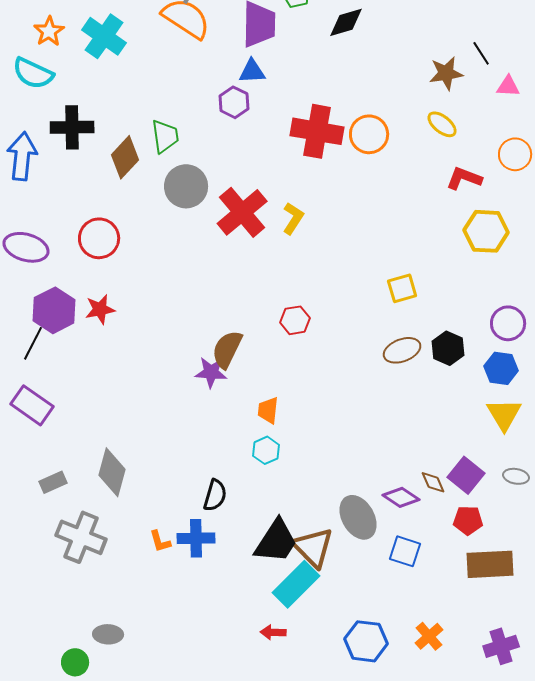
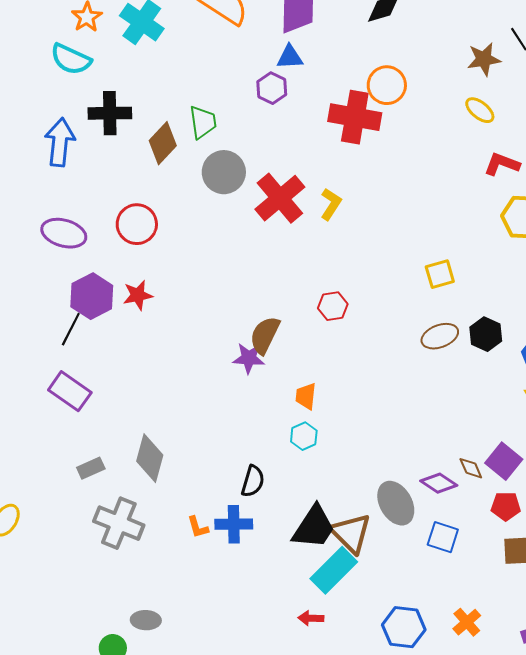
orange circle: (369, 134) -> (387, 85), moved

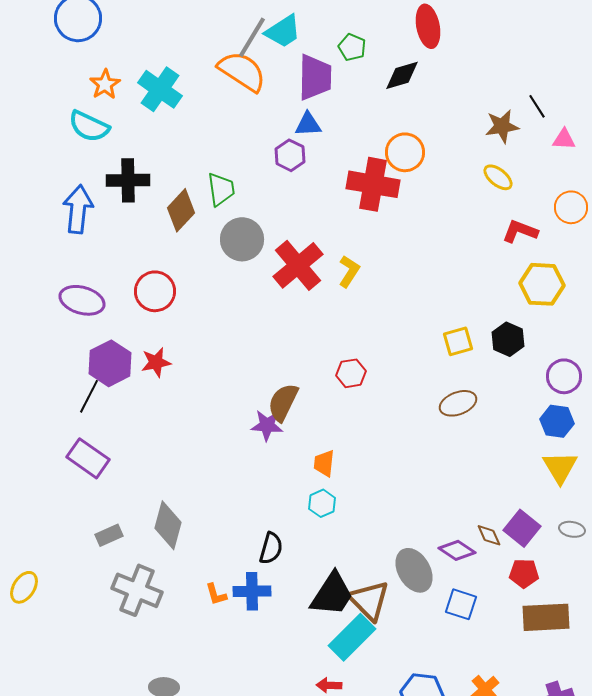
black hexagon: (486, 334) -> (508, 339), moved

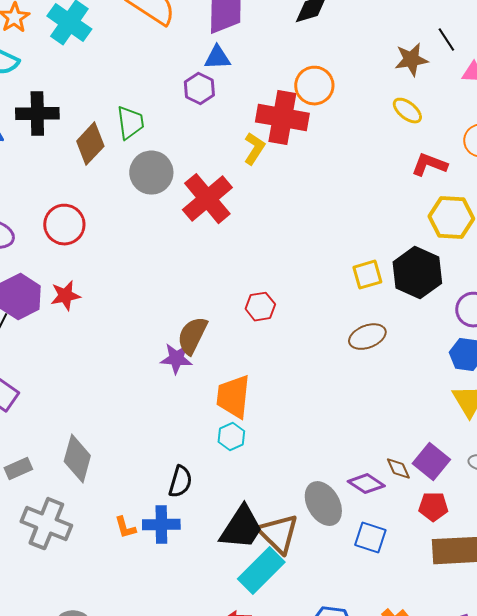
yellow L-shape: (349, 271) -> (254, 149), moved
black hexagon: (508, 339) -> (417, 273), size x1.5
orange trapezoid: (324, 463) -> (233, 397), size x1.6

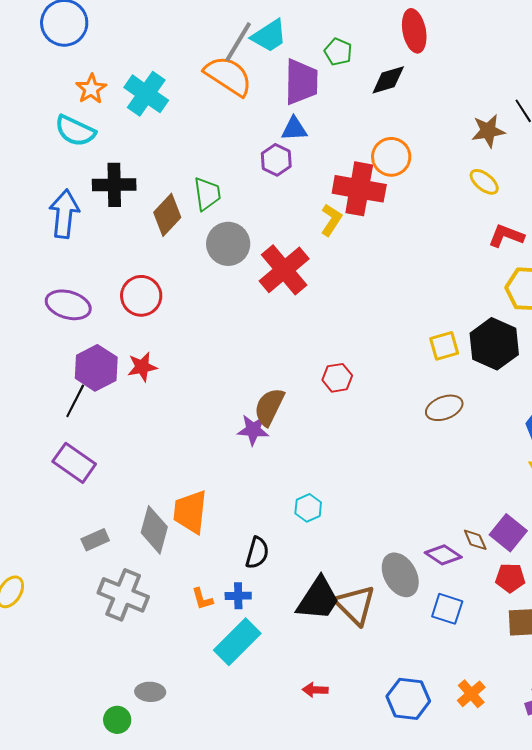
orange trapezoid: (233, 397) -> (190, 512), moved
blue cross: (161, 525) -> (238, 596), size x0.7
cyan rectangle: (261, 571) -> (237, 642), moved

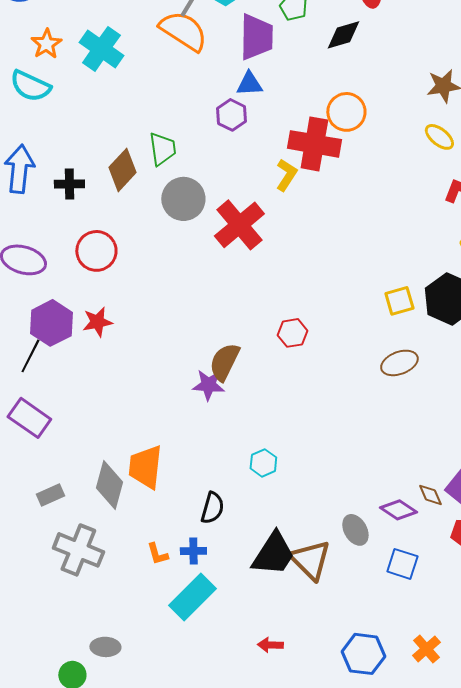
black cross: (114, 185) -> (69, 184), moved, size x0.7
gray ellipse: (400, 575) -> (355, 530), size x0.7

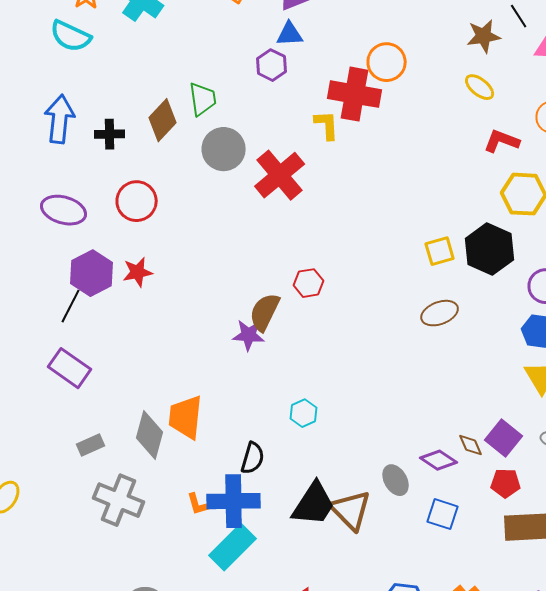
yellow L-shape: (286, 175) -> (327, 125), turned -36
red hexagon: (292, 333) -> (309, 283), moved
blue cross: (193, 551) -> (234, 501), size x2.0

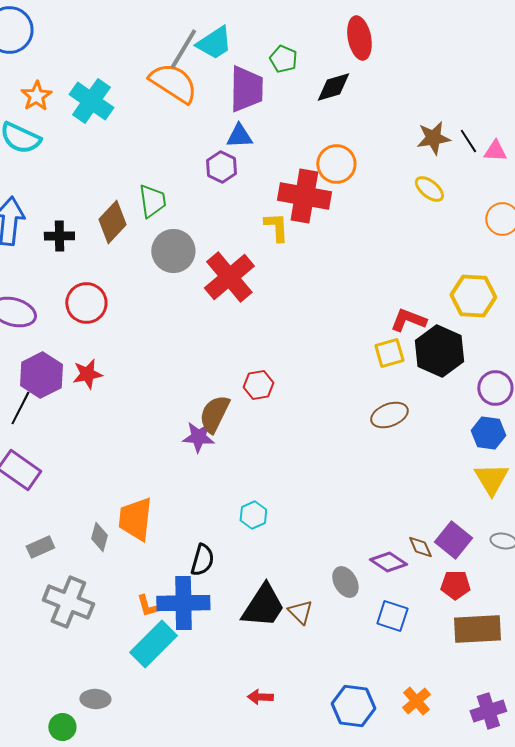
black line: (519, 16) -> (468, 141), moved
red L-shape: (502, 141) -> (408, 320), moved
gray diamond: (150, 435) -> (99, 537), size x0.6
brown triangle: (351, 510) -> (300, 612), size x0.6
cyan rectangle: (233, 547) -> (153, 644), moved

